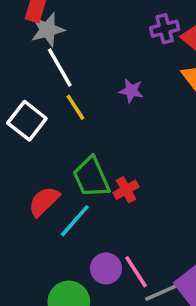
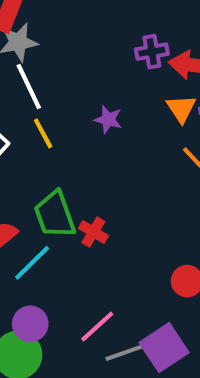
red cross: (126, 190) -> (93, 232), turned -35
purple circle: (106, 268) -> (30, 324), moved
pink line: (136, 272) -> (97, 327), turned 76

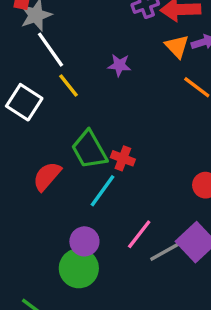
cyan line: (32, 263) -> (102, 191), moved

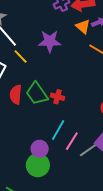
purple star: (119, 65) -> (50, 41), size x1.6
red semicircle: (47, 176) -> (16, 95), moved, turned -30
cyan line: (102, 191) -> (58, 130), moved

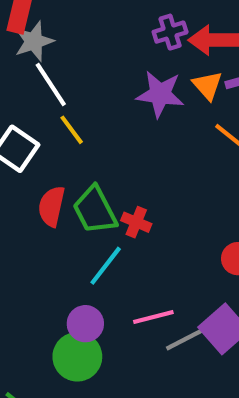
purple star: (50, 41) -> (160, 94), moved
cyan line: (58, 130) -> (106, 266), moved
pink line: (72, 141) -> (153, 317), turned 36

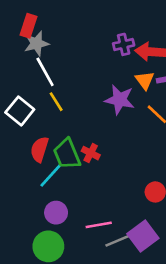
purple star: (160, 94) -> (120, 100), moved
red cross: (136, 222) -> (91, 153), moved
cyan line: (106, 266) -> (51, 175), moved
purple circle: (85, 324) -> (56, 213), moved

